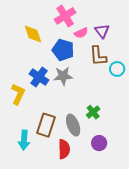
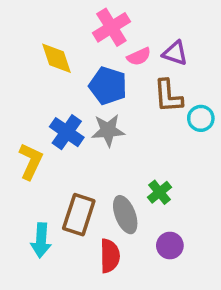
purple triangle: (102, 31) -> (175, 53), turned -35

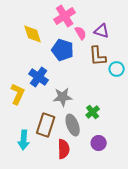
pink semicircle: (139, 57) -> (81, 33), turned -96
gray star: (108, 130) -> (63, 97), moved

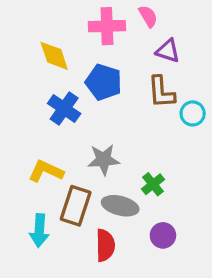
pink cross: (65, 16) -> (107, 26), turned 30
pink semicircle: (81, 33) -> (148, 16), moved
blue cross: (39, 77) -> (64, 109), moved
yellow L-shape: (18, 94) -> (46, 171), moved, turned -90
gray ellipse: (73, 125) -> (120, 206), turned -55

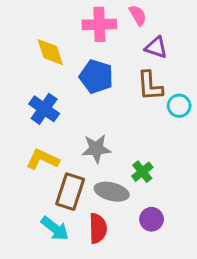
blue cross: (64, 109) -> (44, 109), moved
cyan arrow: (39, 230) -> (55, 228), moved, turned -56

